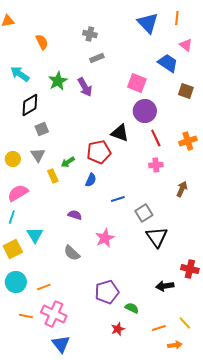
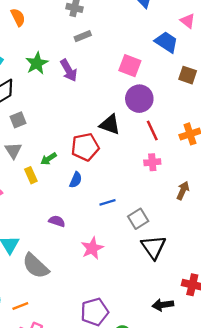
gray semicircle: (72, 253) -> (36, 266), moved, size x1.4

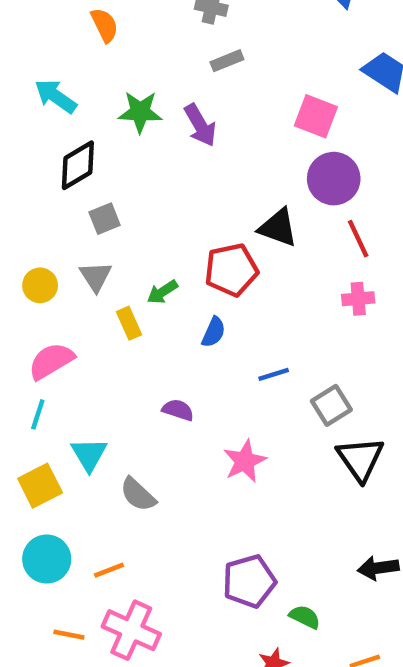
green star: (37, 63) -> (140, 112), turned 30
gray semicircle: (36, 266) -> (138, 494), size x0.7

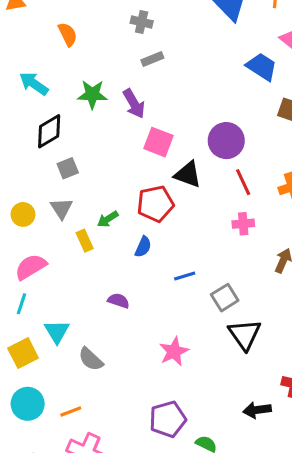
pink square: (316, 116) -> (159, 142), moved
pink star: (245, 461) -> (174, 351), moved

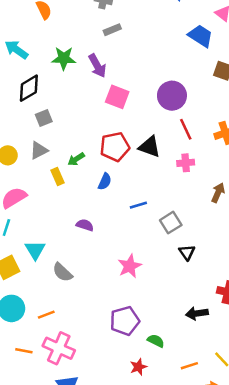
black triangle: (188, 174) -> (150, 147), moved
gray triangle: (62, 208) -> (39, 150), turned 36
black triangle: (245, 335) -> (187, 252), size x0.6

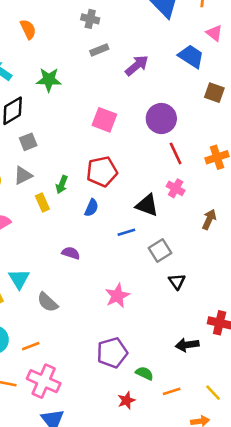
purple arrow: (97, 66) -> (137, 65), moved, turned -100
black triangle: (150, 147) -> (147, 205), moved
green arrow: (76, 159) -> (62, 184), turned -35
pink cross: (186, 163) -> (176, 188), turned 35
orange line: (189, 366) -> (172, 391), moved

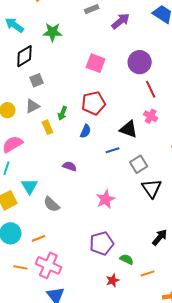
black triangle: (177, 281) -> (152, 188), size x1.5
black arrow: (187, 345) -> (160, 237), turned 138

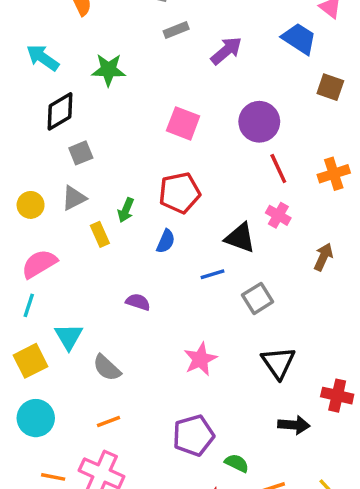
black triangle: (152, 188) -> (278, 363), moved
black arrow: (160, 237) -> (294, 425), turned 54
orange line: (38, 238) -> (109, 422), moved

